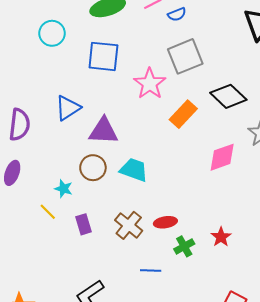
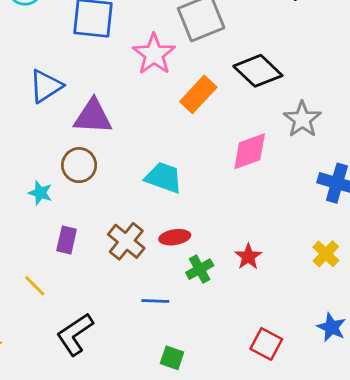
cyan trapezoid: (134, 170) -> (164, 178), moved
yellow line: (48, 212) -> (35, 286), moved
purple rectangle: (84, 224) -> (67, 240), turned 30

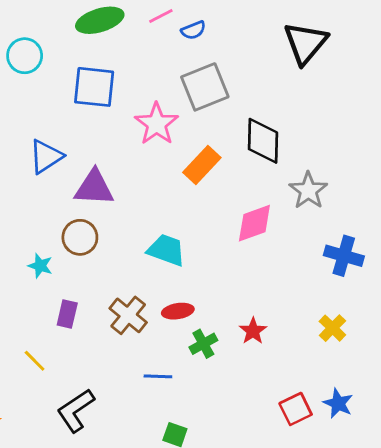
black diamond: (258, 71) -> (263, 141), turned 48
red square: (266, 344) -> (296, 409), moved, turned 36

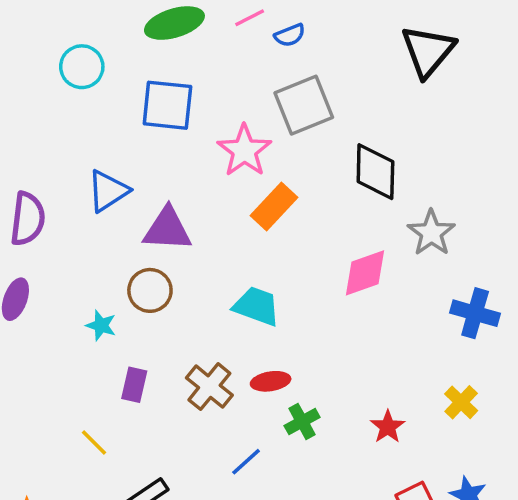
orange rectangle: (202, 165) -> (274, 207), moved
red star: (253, 331) -> (388, 427), moved
blue line: (158, 376) -> (246, 462), turned -44

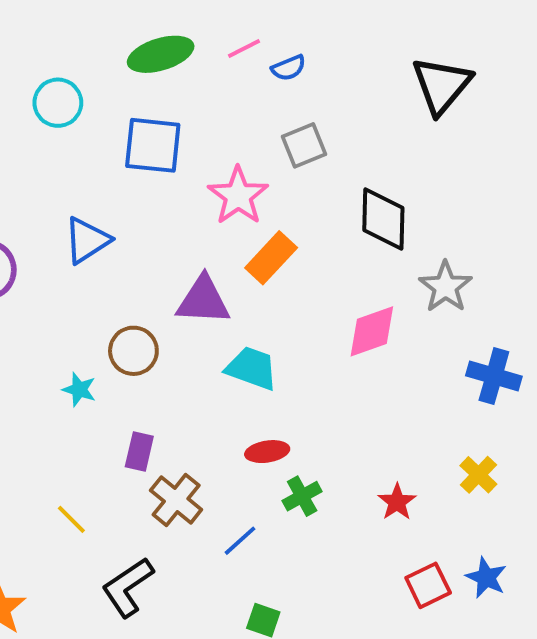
gray square: (304, 105) -> (304, 145), size x0.7
purple triangle: (167, 229) -> (203, 300), moved
purple rectangle: (134, 385) -> (139, 452), moved
brown cross: (209, 387) -> (176, 500), moved

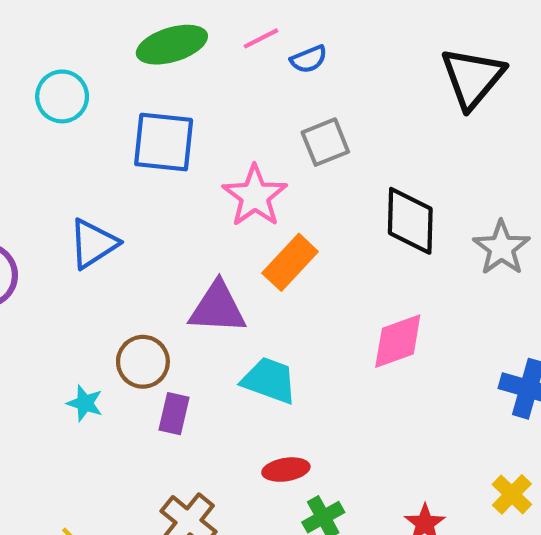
gray star: (445, 287) -> (501, 248), moved
purple rectangle: (139, 452) -> (174, 414), moved

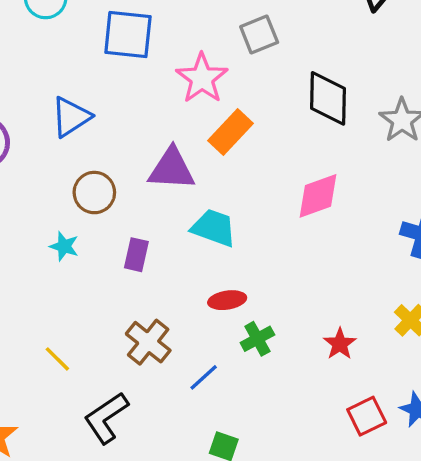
brown circle: (143, 362) -> (94, 193), moved

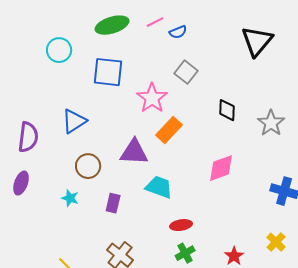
gray square: (259, 35) -> (186, 72), turned -30
black diamond: (328, 98) -> (227, 110), size x0.7
red ellipse: (227, 300) -> (181, 225), moved

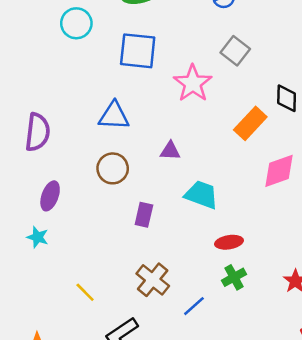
blue triangle: (74, 121) -> (114, 116), moved, turned 36
orange rectangle: (169, 130) -> (250, 123), moved
purple triangle: (134, 152) -> (170, 151), size x0.6
purple ellipse: (21, 183) -> (50, 196), moved
cyan star: (70, 198) -> (38, 237), moved

